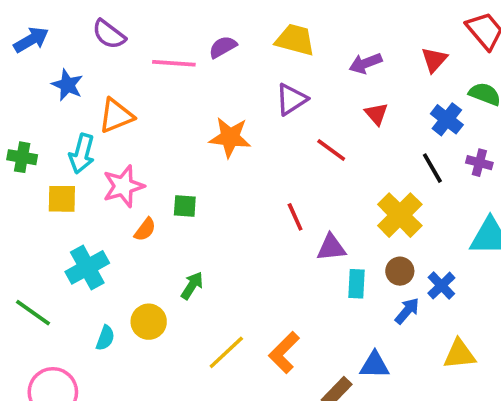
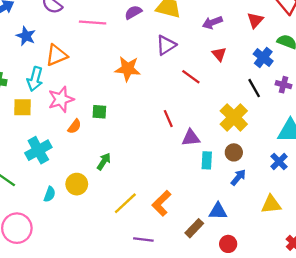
purple semicircle: (223, 47) -> (133, 12), moved
blue cross: (441, 286) -> (279, 161), moved

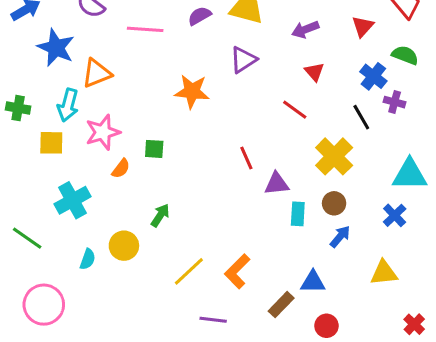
blue star: (26, 36) -> (56, 48), size x1.4
red line: (191, 77) -> (295, 110), moved
purple cross: (284, 85) -> (395, 102), moved

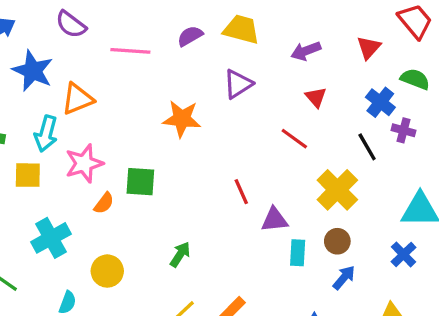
green square: (154, 149) -> (140, 182), size x1.4
green arrow: (160, 215) -> (180, 254), moved
yellow circle: (124, 246) -> (107, 271), moved

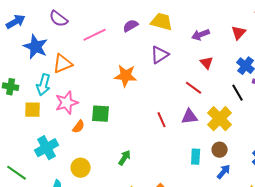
pink line: (130, 51) -> (95, 35), turned -30
purple triangle: (274, 220) -> (190, 117), moved

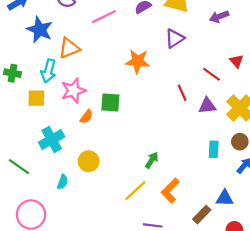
red triangle: (207, 63) -> (237, 61), moved
red line: (162, 120) -> (182, 93), moved
green arrow: (125, 158) -> (152, 160), moved

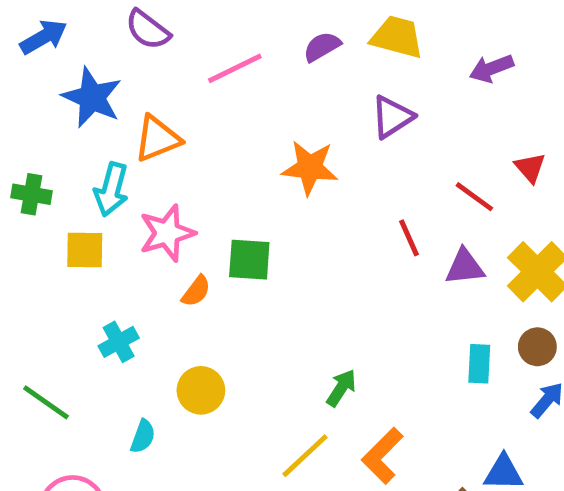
cyan cross: (52, 139) -> (119, 342), size x0.7

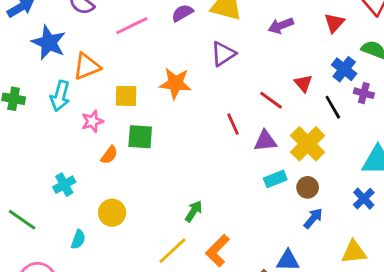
pink star: (167, 233) -> (92, 121), size x0.7
yellow square: (85, 250) -> (126, 96), moved
cyan rectangle: (479, 364) -> (275, 179), moved, turned 65

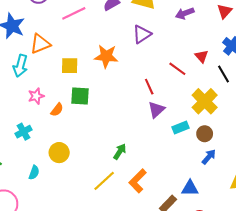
pink star: (92, 121) -> (36, 96), moved
purple triangle: (265, 141) -> (156, 110), moved, turned -36

